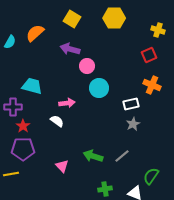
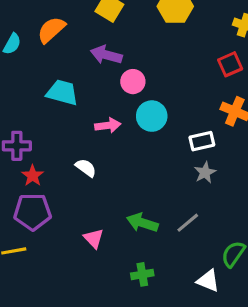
cyan trapezoid: (32, 86) -> (62, 93), moved
pink arrow: (67, 103) -> (108, 125), moved
green cross: (105, 189) -> (142, 274), moved

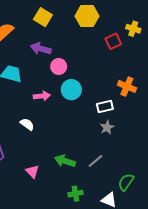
red square: (230, 64) -> (113, 41), moved
green cross: (142, 274) -> (75, 194), moved

